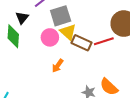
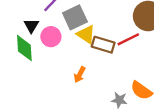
pink circle: (50, 37) -> (51, 37), moved

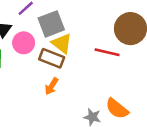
red line: (128, 39) -> (107, 52), turned 35
brown rectangle: (103, 45) -> (52, 58), moved

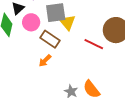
yellow triangle: (62, 43) -> (67, 22), moved

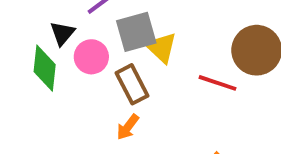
brown rectangle: (50, 39) -> (132, 84), turned 36

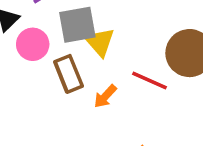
orange arrow: (128, 127) -> (105, 96), moved

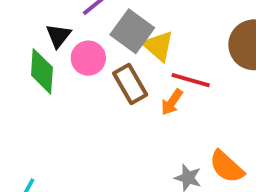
gray square: (77, 25) -> (132, 31), turned -36
red line: (150, 80) -> (191, 80), moved

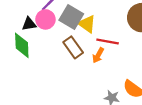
black triangle: (58, 36) -> (29, 24), turned 48
pink circle: (88, 58) -> (45, 19), moved

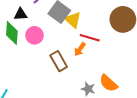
pink circle: (45, 19) -> (34, 35), moved
brown rectangle: (73, 47) -> (59, 61), moved

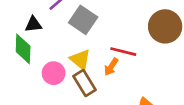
yellow triangle: (73, 20) -> (80, 60), moved
pink circle: (34, 35) -> (54, 73), moved

